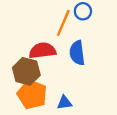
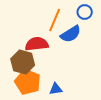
blue circle: (83, 11) -> (85, 12), moved
blue semicircle: (77, 53) -> (71, 34), moved, turned -115

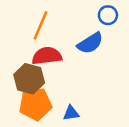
orange line: (55, 20) -> (41, 25), moved
orange pentagon: (28, 82) -> (35, 104), turned -30

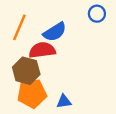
orange line: (41, 25) -> (19, 27), moved
blue semicircle: (90, 43) -> (55, 32), moved

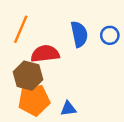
blue circle: (97, 14) -> (110, 35), moved
blue semicircle: (55, 32) -> (79, 34), moved, turned -70

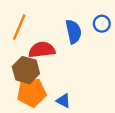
blue circle: (110, 35) -> (102, 24), moved
blue triangle: (68, 109) -> (63, 101), turned 35

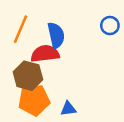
blue semicircle: (74, 32) -> (56, 35), moved
blue triangle: (63, 101) -> (68, 109), turned -35

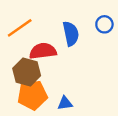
orange line: (21, 29) -> (20, 28), turned 32
blue semicircle: (56, 35) -> (71, 34), moved

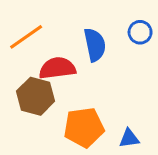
orange pentagon: (32, 95) -> (84, 127), moved
blue triangle: (65, 103) -> (129, 138), moved

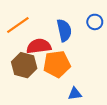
orange pentagon: (84, 127) -> (57, 64), moved
blue triangle: (129, 138) -> (75, 94), moved

